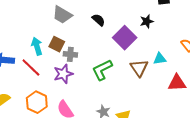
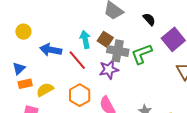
gray cross: (70, 54) -> (118, 51), size x1.5
green L-shape: (102, 70) -> (142, 54), moved

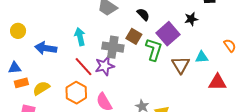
brown square: (105, 39) -> (134, 36), moved
green L-shape: (142, 54) -> (154, 50), moved, turned 130
red line: (77, 60) -> (84, 67), moved
blue triangle: (19, 68) -> (15, 68), turned 40

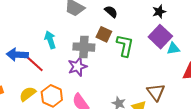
purple square: (168, 34) -> (160, 37), moved
brown triangle: (181, 65) -> (156, 92), moved
red line: (84, 67) -> (34, 63), moved
yellow semicircle: (41, 88) -> (28, 94), moved

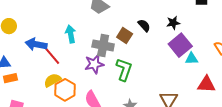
black semicircle: (111, 12) -> (144, 25), moved
black star: (159, 12) -> (173, 23), moved
green L-shape: (125, 46) -> (124, 70), moved
yellow semicircle: (28, 94) -> (52, 80), moved

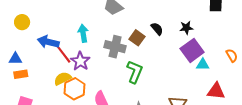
purple star: (94, 64) -> (80, 61), moved, turned -30

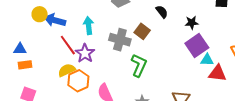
yellow circle: (22, 22) -> (40, 14), moved
black semicircle: (157, 29) -> (162, 12), moved
blue arrow: (48, 42) -> (55, 20), moved
red triangle: (216, 91) -> (217, 73), moved

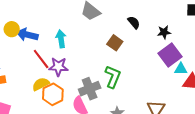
gray cross: (120, 40) -> (90, 89), moved, turned -35
purple star: (85, 53) -> (58, 67), turned -30

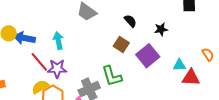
brown square: (115, 43) -> (121, 44), moved
purple square: (170, 55) -> (148, 56), moved
green L-shape: (113, 77) -> (112, 76), turned 145

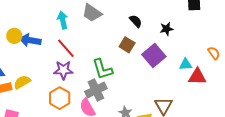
cyan arrow: (58, 41) -> (63, 20), moved
red line: (39, 62) -> (66, 48), moved
green L-shape: (112, 76) -> (102, 69), moved
yellow semicircle: (40, 87) -> (22, 82), moved

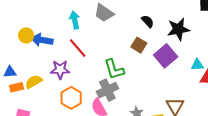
black star: (166, 29) -> (178, 29), size x1.6
purple star: (63, 70) -> (60, 70), moved

